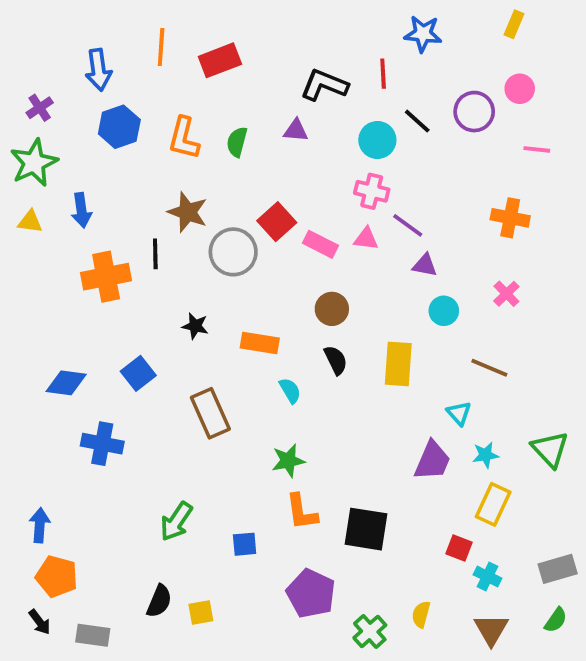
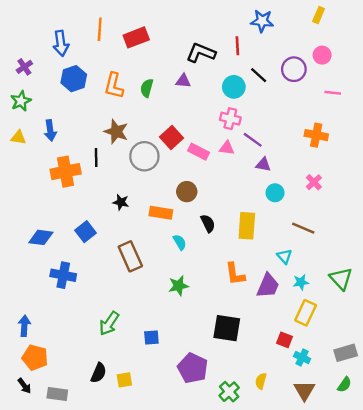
green star: (34, 163) -> (21, 101), size x0.7
brown circle: (332, 309) -> (187, 192), moved
orange L-shape: (301, 512) -> (235, 274), moved

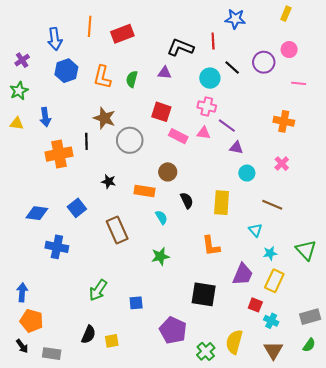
red square: (171, 137) -> (161, 112), moved, turned -30
purple trapezoid: (268, 286) -> (243, 274), moved
yellow semicircle: (261, 381) -> (234, 342), size x1.6

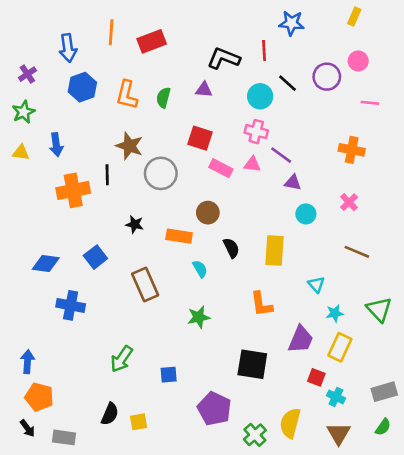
brown line: (272, 205) -> (357, 252), moved

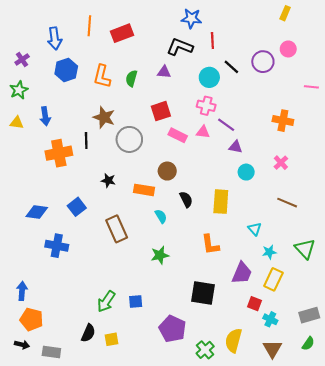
blue star: (292, 23) -> (191, 18), moved
pink line: (370, 103) -> (311, 87), moved
red square: (200, 138) -> (161, 111), turned -36
green arrow: (122, 359) -> (106, 301), moved
black arrow: (27, 428) -> (22, 345), turned -40

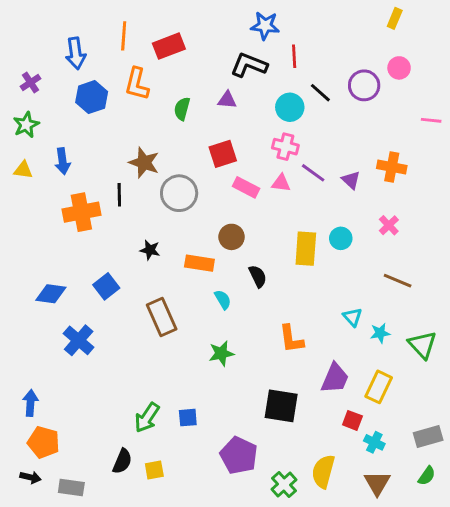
orange L-shape: (102, 76) -> (137, 84), moved
purple triangle: (236, 147) -> (351, 180), moved, turned 32
yellow rectangle: (221, 202) -> (306, 249), moved
blue cross: (57, 246) -> (79, 340), turned 30
cyan star: (269, 252) -> (380, 333), moved

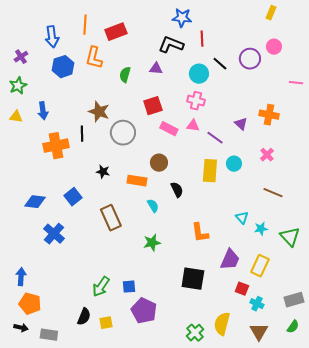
purple line: (313, 173) -> (215, 138), moved
purple pentagon: (239, 455) -> (144, 311), moved

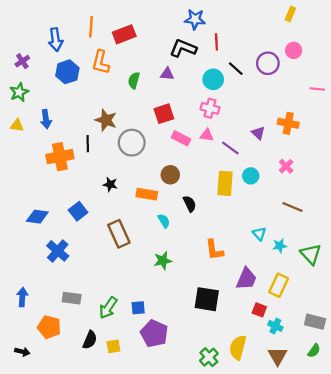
gray rectangle: (294, 300) -> (315, 322), turned 30
orange pentagon: (30, 304) -> (49, 327), moved
gray rectangle: (49, 335) -> (72, 298), moved

